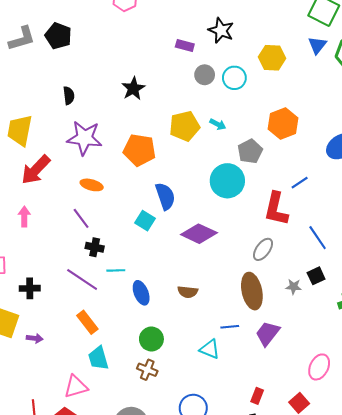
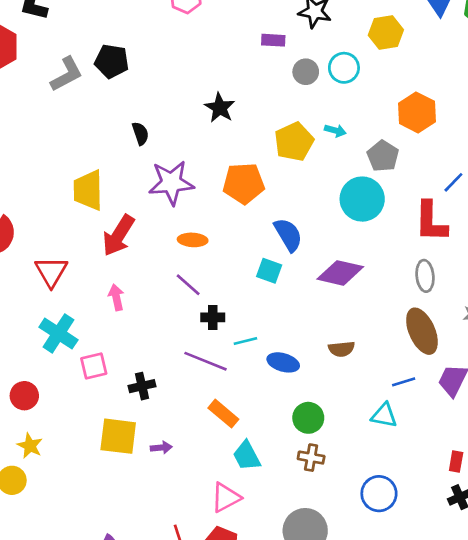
gray ellipse: (263, 249) -> (425, 276), turned -30
blue ellipse: (141, 293) -> (283, 362), turned -40

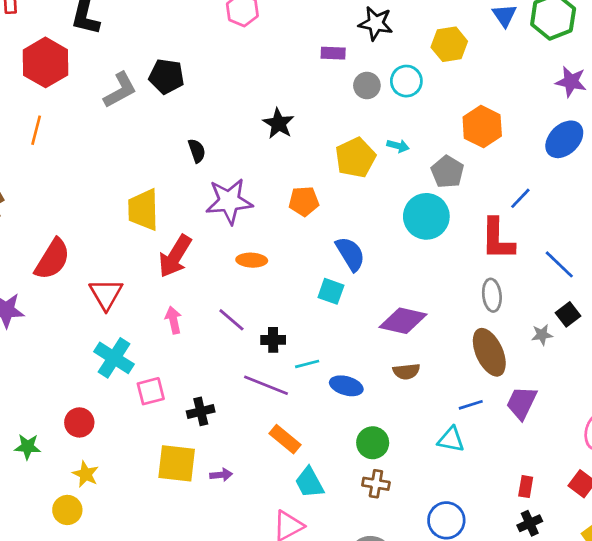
orange pentagon: (244, 183) -> (304, 201), size x0.7
purple diamond: (340, 273) -> (403, 321), moved
purple line: (188, 285) -> (231, 320), moved

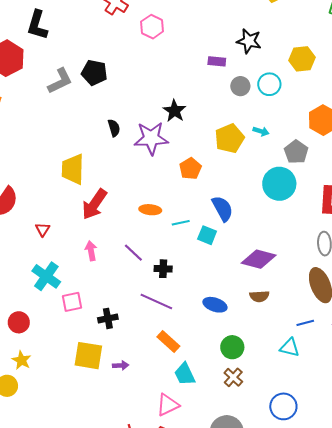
purple star: (229, 201) -> (151, 138), moved
orange pentagon: (304, 201) -> (190, 169), turned -30
red triangle: (106, 294) -> (43, 229), size x0.6
cyan line: (307, 364) -> (181, 223), moved
brown cross: (376, 484) -> (233, 377), turned 30

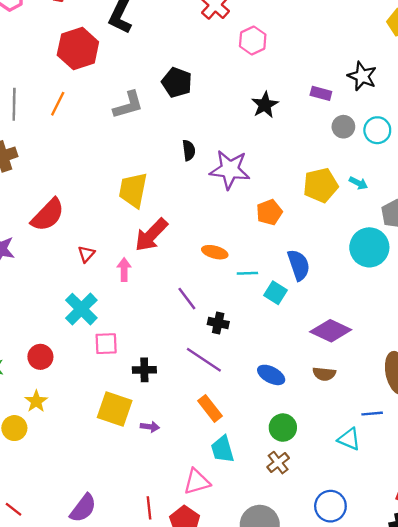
gray L-shape: (60, 81) -> (128, 105), moved
black star: (175, 111) -> (265, 105), moved
pink arrow: (91, 251) -> (124, 270), moved

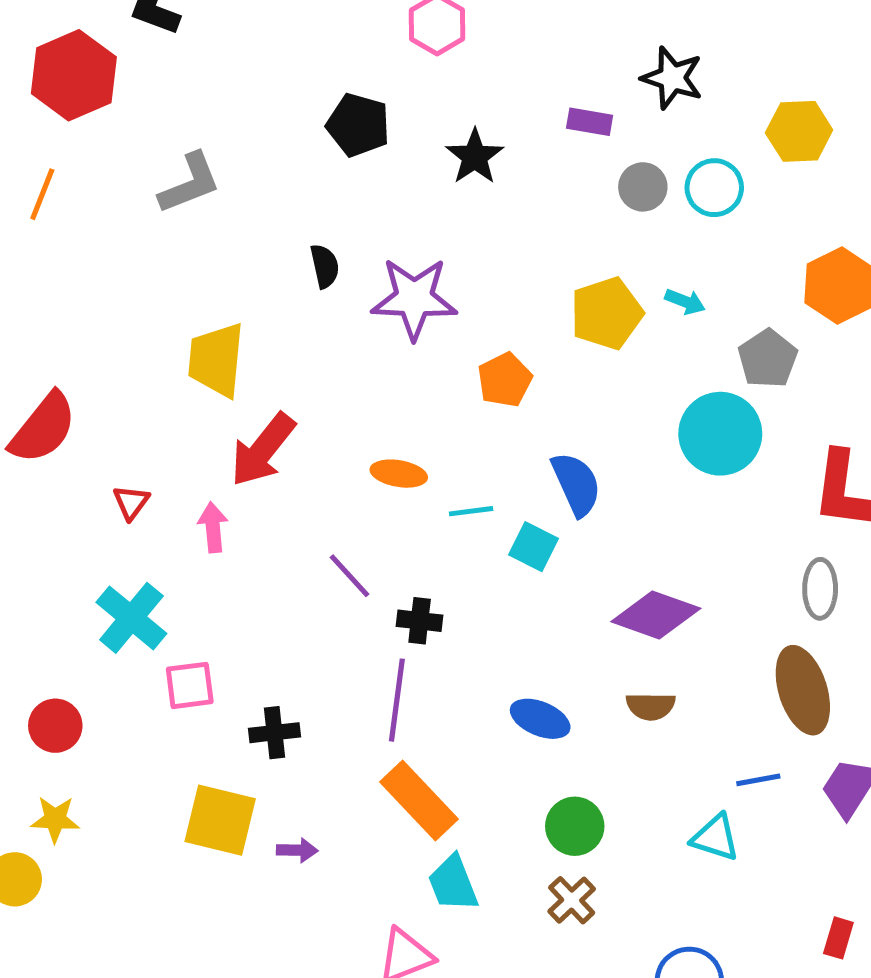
black pentagon: (177, 82) -> (358, 125), moved
purple line: (204, 360) -> (397, 700), turned 69
yellow star: (36, 401) -> (55, 819), turned -30
orange rectangle: (210, 408) -> (419, 800), size x1.4

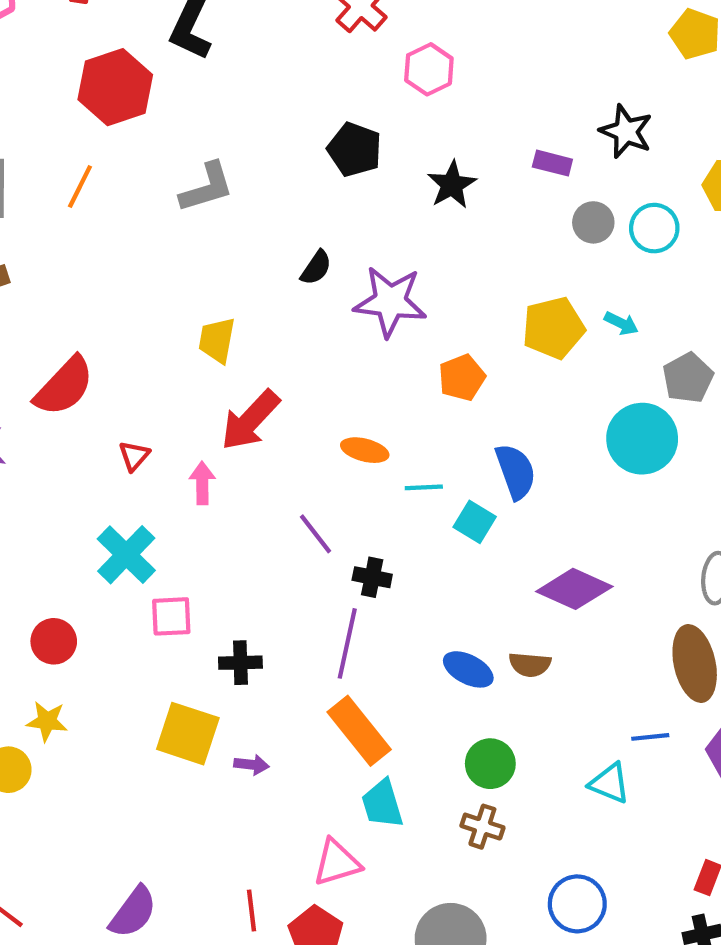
black semicircle: (325, 266) -> (316, 268), turned 42
yellow trapezoid: (216, 360) -> (217, 340), size x0.7
brown semicircle: (651, 706) -> (530, 665), moved
brown cross: (572, 900) -> (482, 827), turned -33

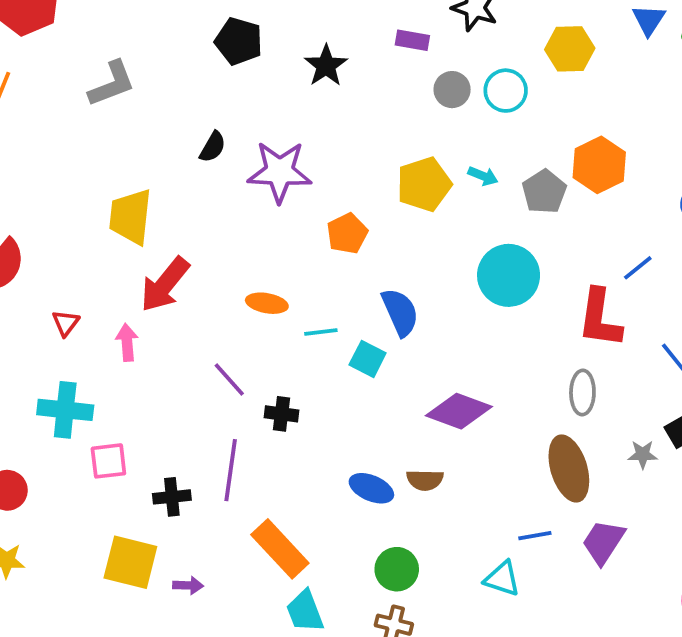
yellow trapezoid: (217, 340) -> (131, 217), size x1.4
gray pentagon: (688, 378) -> (544, 192), moved
cyan cross: (126, 555) -> (65, 410), turned -34
purple line: (347, 643) -> (231, 470), moved

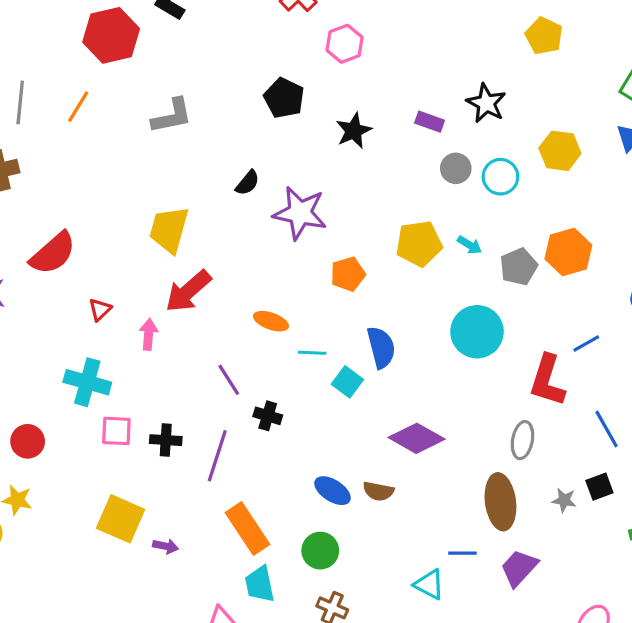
black cross: (172, 497) -> (166, 440), moved
green circle: (397, 569) -> (320, 551), moved

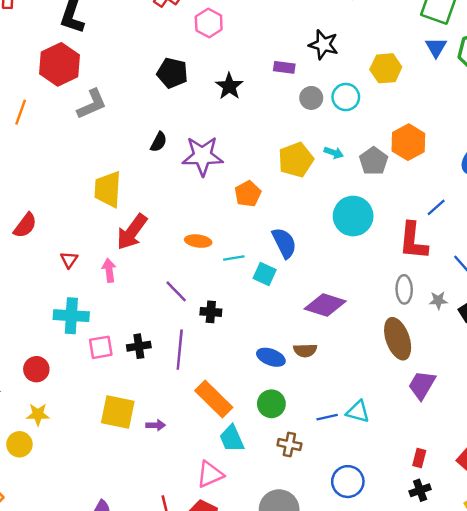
red hexagon: (111, 35) -> (60, 64), moved
red semicircle: (53, 253) -> (25, 225), size x0.7
gray star: (564, 500) -> (438, 300), moved
blue line: (463, 553) -> (327, 417), moved

